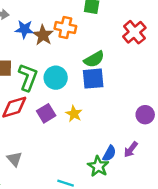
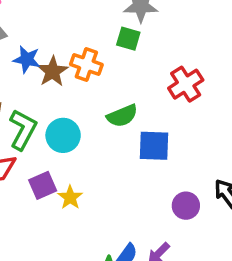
blue square: (93, 79) -> (154, 146), moved
yellow star: (74, 114) -> (70, 197), moved

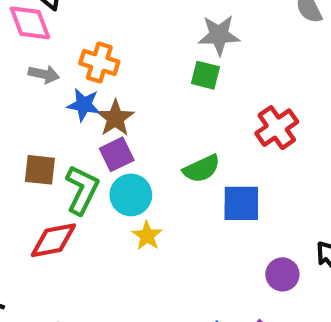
orange cross: (86, 64) -> (99, 62), moved
purple square: (43, 185) -> (117, 154), moved
yellow star: (70, 197) -> (147, 236), moved

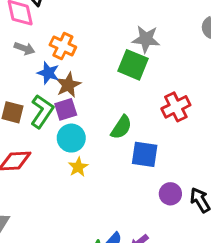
green square: (205, 75) -> (133, 65), size x1.5
green semicircle: (202, 169) -> (121, 127), turned -40
green L-shape: (82, 190) -> (42, 111), moved
purple circle: (282, 274) -> (170, 194), moved

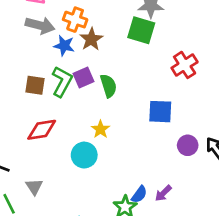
gray arrow: (24, 48) -> (40, 25), size x1.5
brown star: (68, 85) -> (91, 39), moved
green semicircle: (121, 127) -> (108, 86), moved, turned -45
cyan circle: (71, 138) -> (84, 155), moved

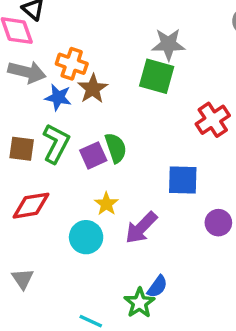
purple square: (84, 78) -> (93, 155), moved
purple arrow: (163, 193) -> (141, 228), moved, size x1.5

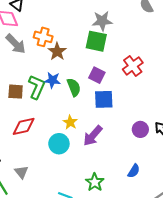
gray arrow: (27, 72) -> (16, 44), turned 35
blue star: (58, 97) -> (52, 80), moved
purple square: (93, 155) -> (97, 75), moved, turned -35
blue square: (183, 180) -> (104, 99), moved
blue semicircle: (157, 287) -> (134, 171), moved

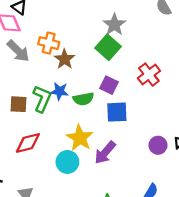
gray star: (102, 21) -> (114, 25), turned -30
green square: (96, 41) -> (108, 47), turned 30
green semicircle: (74, 87) -> (83, 99), turned 102
yellow star: (70, 122) -> (80, 138), size x1.6

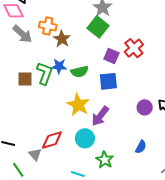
purple square: (109, 85) -> (111, 56), moved
red diamond: (28, 143) -> (52, 140), moved
cyan circle: (67, 162) -> (85, 138), moved

